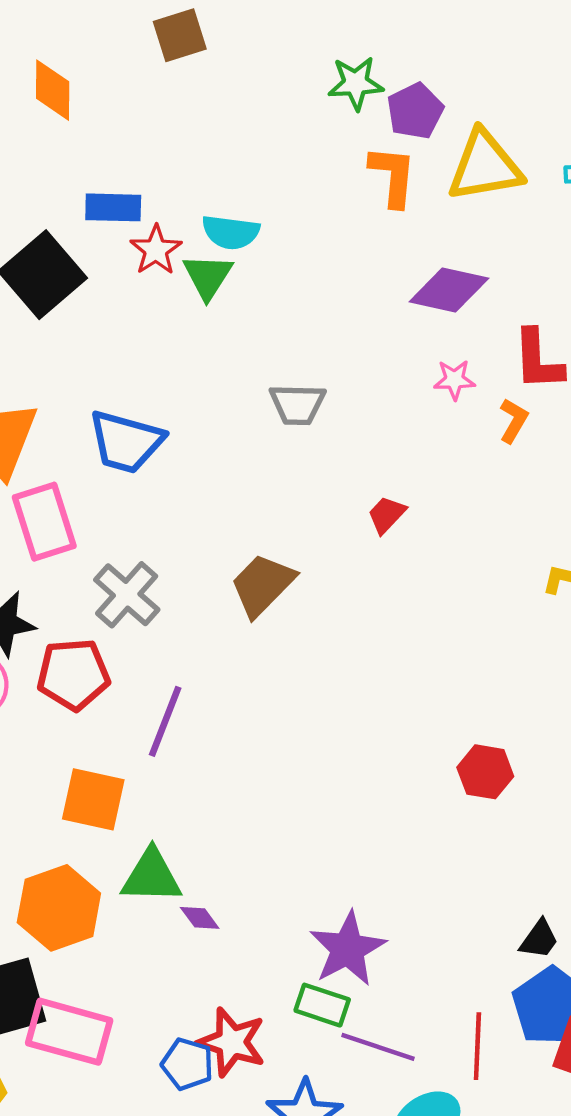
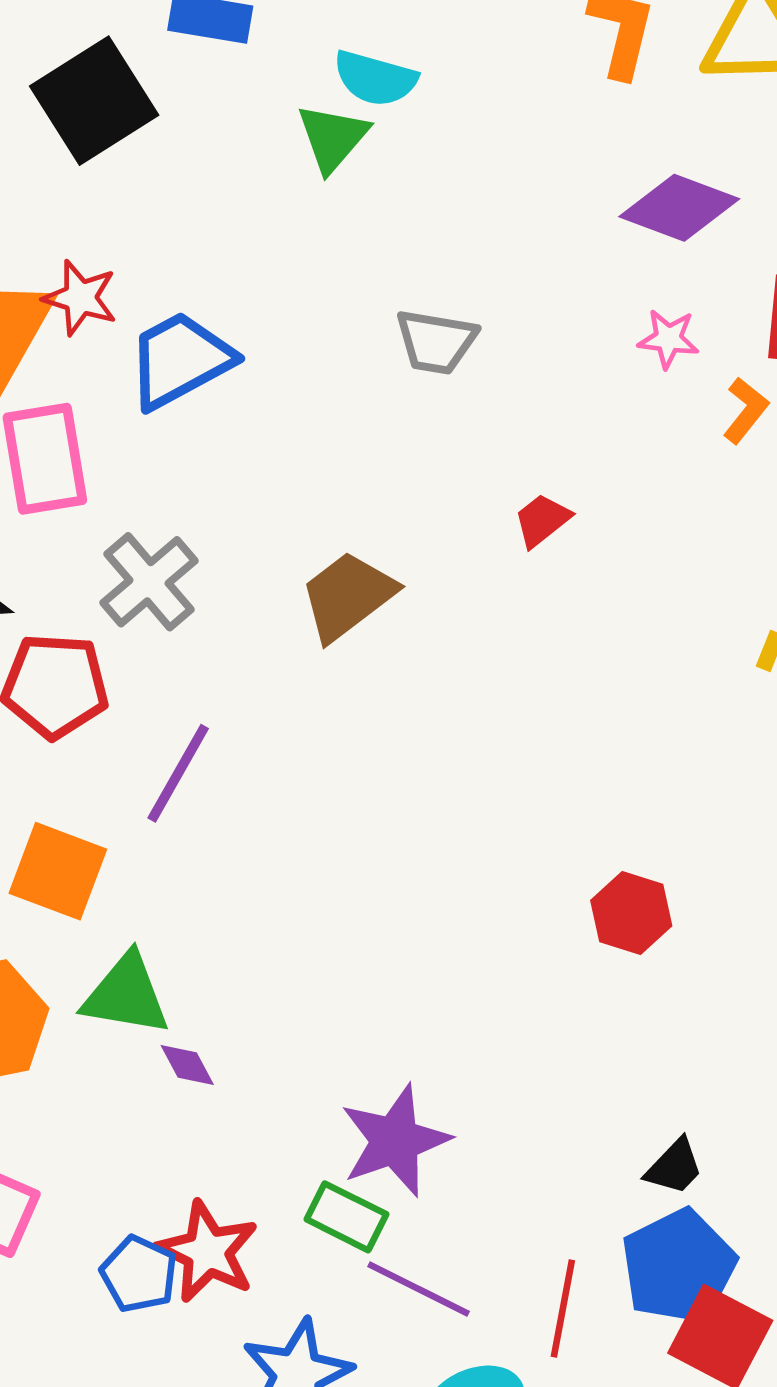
red star: (156, 250) -> (80, 298), moved, turned -30
blue trapezoid: (126, 442) -> (180, 360), turned 128

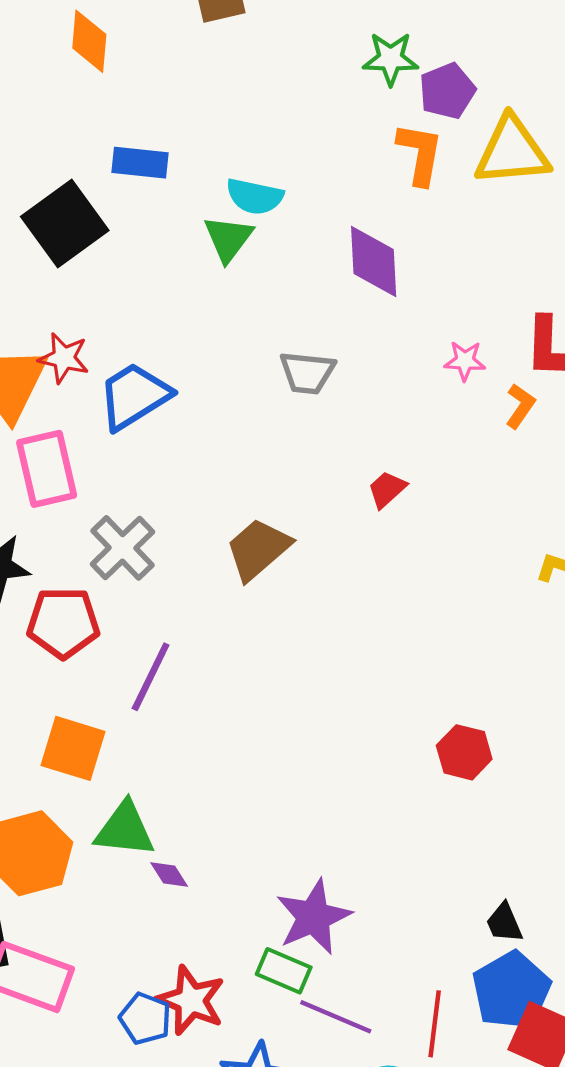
purple diamond: (679, 208) -> (374, 261), moved, turned 70
black trapezoid: (674, 1167) -> (504, 923), turned 117

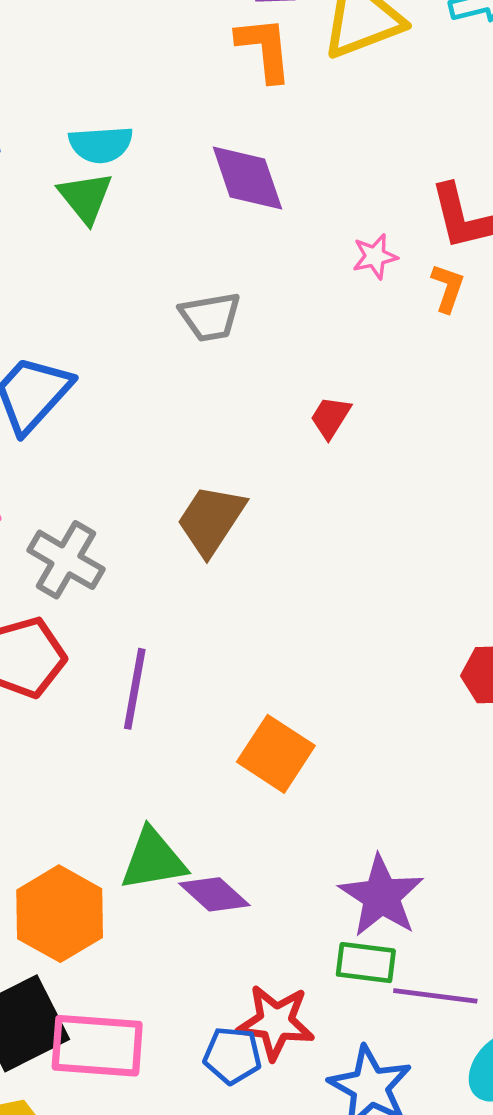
orange square: (73, 748) -> (276, 754), moved, turned 32
purple diamond: (169, 874) -> (214, 894), size x1.5

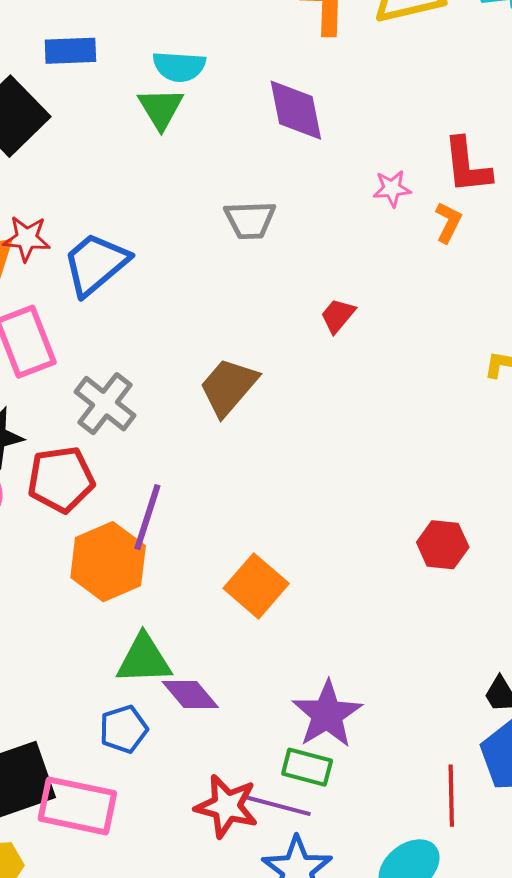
orange hexagon: (60, 914) -> (108, 562), moved
purple line: (435, 996) -> (277, 805), moved
blue pentagon: (232, 1055) -> (124, 729), moved, turned -30

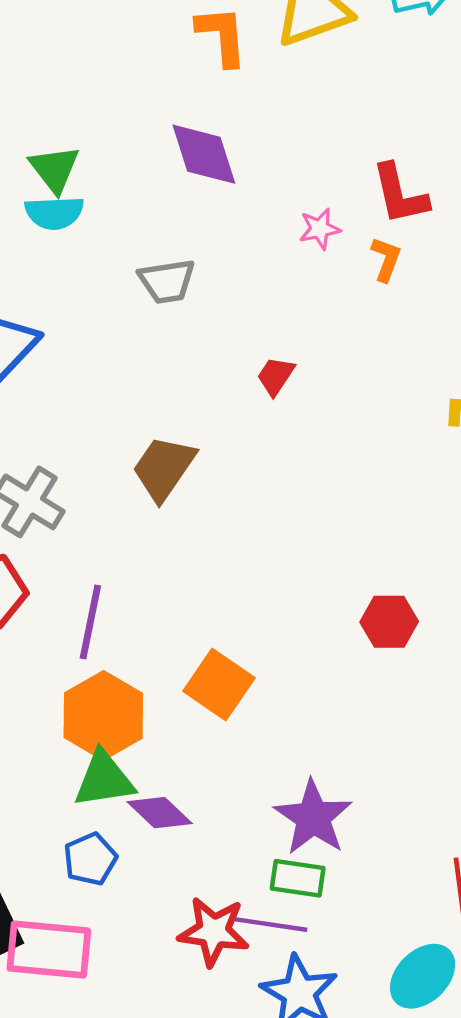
cyan semicircle: (179, 67) -> (54, 213), moved
red hexagon: (443, 545) -> (389, 622), moved
orange hexagon: (108, 562) -> (103, 715), moved

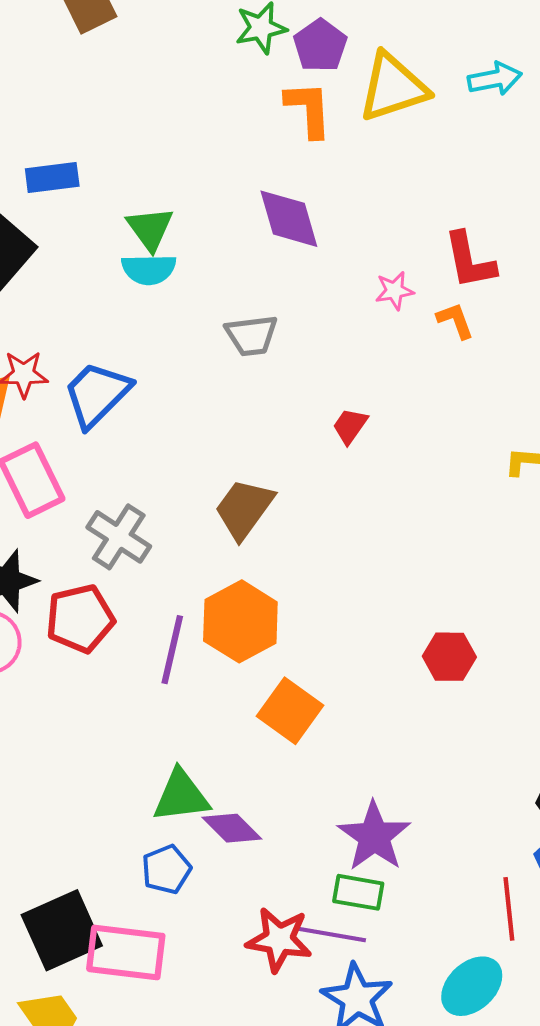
orange L-shape: (386, 259) -> (455, 320), turned -42
orange hexagon: (103, 715) -> (240, 621), moved

